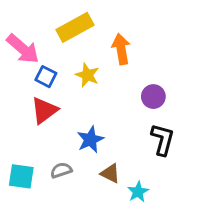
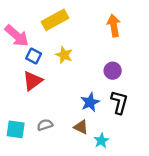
orange arrow: (121, 49) -> (114, 26), moved
blue star: (90, 140) -> (90, 102), moved

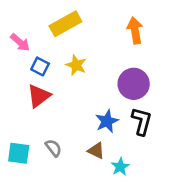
pink arrow: (17, 36) -> (20, 42), size x0.7
purple circle: (113, 71) -> (134, 84), size x1.5
gray semicircle: (45, 125) -> (53, 148), turned 70

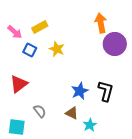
yellow rectangle: (65, 24) -> (40, 27), moved, size x0.7
purple circle: (134, 84) -> (115, 44), moved
red triangle: (39, 96) -> (19, 84), moved
cyan square: (19, 153) -> (17, 127), moved

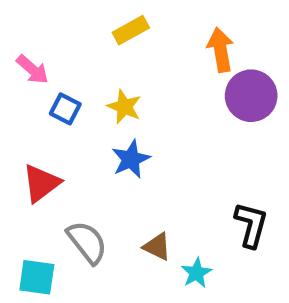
yellow rectangle: (40, 27) -> (131, 30), moved
blue star: (80, 91) -> (131, 159), moved
black L-shape: (106, 91) -> (251, 225), moved
gray semicircle: (40, 111) -> (87, 242), size x1.5

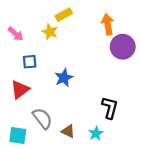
yellow star: (124, 107) -> (50, 32), moved
blue square: (65, 109) -> (30, 62), moved, turned -32
black L-shape: (251, 225) -> (110, 108), moved
brown triangle: (157, 247) -> (68, 131), moved

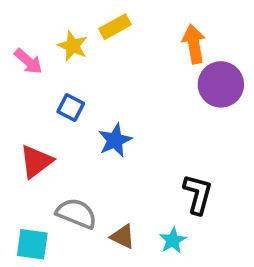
yellow star: (50, 32) -> (73, 46), moved
blue square: (30, 62) -> (71, 108), moved, turned 32
gray semicircle: (42, 118) -> (76, 213), turned -30

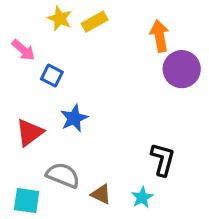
yellow star: (73, 46) -> (60, 18), moved
blue square: (71, 108) -> (52, 75), moved
blue star: (115, 140) -> (74, 118), moved

